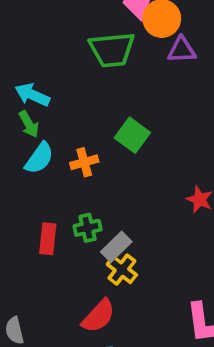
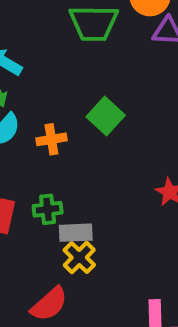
gray rectangle: (116, 247) -> (76, 233), turned 36

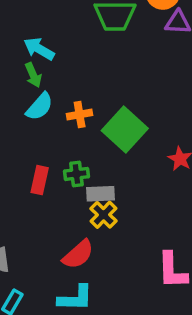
green square: (106, 116) -> (125, 130), moved, size x1.4

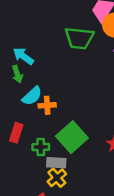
cyan semicircle: (40, 107) -> (32, 96), moved
green square: (125, 130) -> (72, 137), moved
red rectangle: (40, 180) -> (16, 133), moved

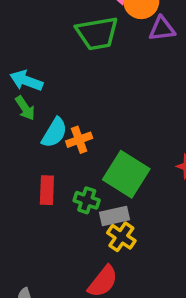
green cross: (41, 147) -> (87, 200), turned 35

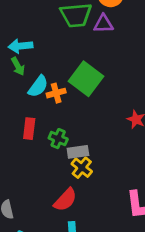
purple triangle: (162, 29) -> (103, 24), moved
cyan arrow: (26, 81) -> (20, 46), turned -30
green square: (126, 174) -> (86, 79), moved

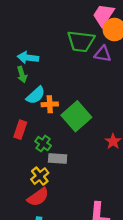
green square: (86, 79) -> (76, 116), moved
yellow cross: (82, 168) -> (40, 176), moved

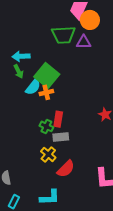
green square: (76, 116) -> (47, 75), moved
red rectangle: (20, 130) -> (58, 119), moved
red semicircle: (38, 197) -> (66, 169), moved

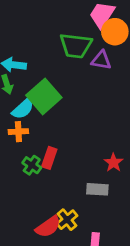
orange cross: (46, 92) -> (18, 132), moved
gray rectangle: (61, 137) -> (97, 189), moved
yellow cross: (48, 154) -> (67, 220), moved

